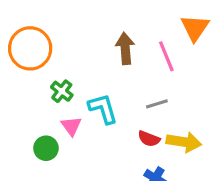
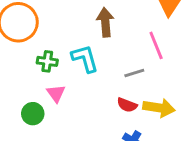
pink line: (166, 56) -> (156, 45), moved
green cross: (62, 91) -> (47, 61), turned -30
cyan L-shape: (103, 109) -> (85, 59), moved

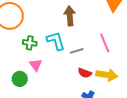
pink line: (156, 45) -> (105, 43), moved
gray line: (134, 73) -> (77, 51), moved

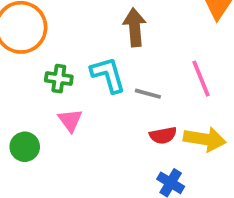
gray line: (77, 51) -> (148, 94), turned 32
red semicircle: (85, 73) -> (163, 135), turned -32
green circle: (20, 79) -> (25, 147), moved

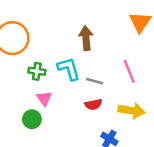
red semicircle: (163, 135) -> (93, 104), moved
green circle: (25, 147) -> (32, 119), moved

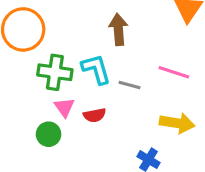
green cross: (37, 71) -> (55, 72), size x1.5
pink line: (129, 71) -> (174, 72), turned -50
red semicircle: (93, 104) -> (95, 115), moved

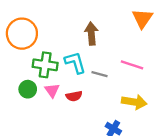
green circle: (49, 134) -> (28, 89), moved

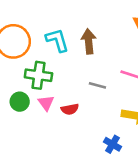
cyan L-shape: (75, 63) -> (57, 40), moved

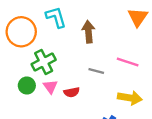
cyan L-shape: (57, 40) -> (56, 17), moved
green cross: (38, 75) -> (44, 62), turned -35

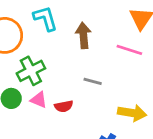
pink line: (128, 62) -> (129, 50), moved
pink triangle: (50, 87) -> (39, 100), turned -32

